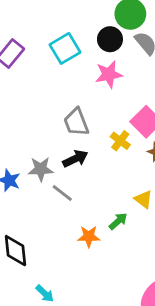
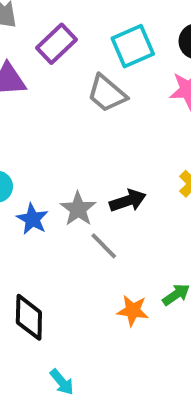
gray trapezoid: (76, 122) -> (107, 93), moved, turned -36
gray star: (41, 169) -> (78, 209), turned 30

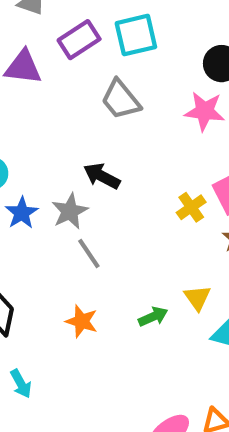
cyan square: (133, 46) -> (136, 35), moved
black arrow: (128, 201) -> (102, 176), moved, turned -144
orange star: (133, 311) -> (82, 321), moved

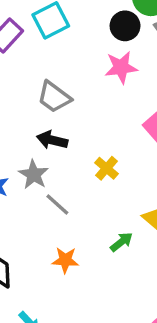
gray trapezoid: (121, 100) -> (54, 97), moved
yellow cross: (191, 207) -> (106, 168), moved

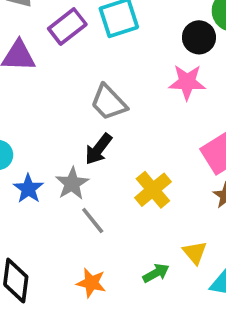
black arrow: (52, 140) -> (98, 149), turned -76
yellow cross: (106, 168) -> (153, 190), size x1.4

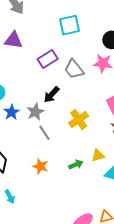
purple rectangle: (67, 26) -> (48, 59), moved
gray trapezoid: (109, 102) -> (74, 69), moved
yellow triangle: (195, 252) -> (98, 156), turned 48

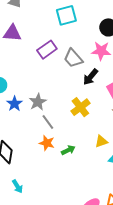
black arrow: (51, 95) -> (90, 77), moved
green arrow: (76, 165) -> (68, 150), moved
orange star: (40, 166) -> (47, 143), moved

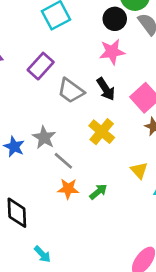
gray trapezoid: (73, 58) -> (71, 91), moved
black arrow: (90, 77) -> (106, 89), turned -60
yellow triangle: (101, 141) -> (139, 170), turned -40

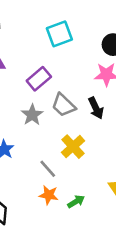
yellow cross: (102, 132) -> (73, 147), moved
gray star: (44, 137) -> (32, 115), moved

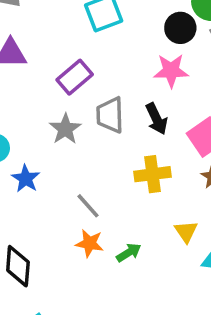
gray trapezoid: (64, 105) -> (110, 115), turned 45
yellow cross: (73, 147) -> (153, 174), moved, turned 35

